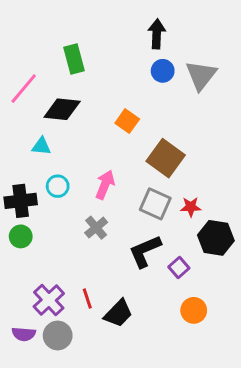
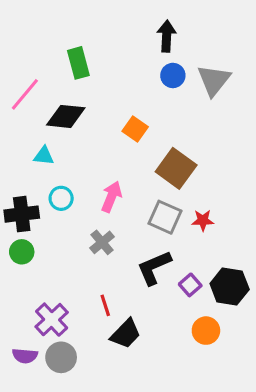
black hexagon: (216, 238) -> (230, 286), moved
red line: (87, 299) -> (105, 305), moved

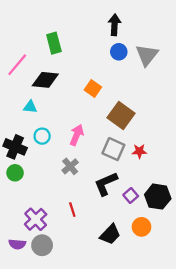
black cross: (22, 214) -> (15, 147), turned 30
black trapezoid: (126, 334) -> (110, 234), moved

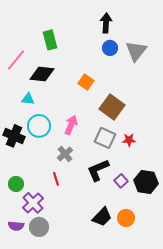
cyan circle: (42, 136) -> (39, 126), size x1.5
green circle: (15, 173) -> (16, 184), moved
red line: (72, 210) -> (56, 179), moved
orange circle: (141, 227) -> (126, 218), moved

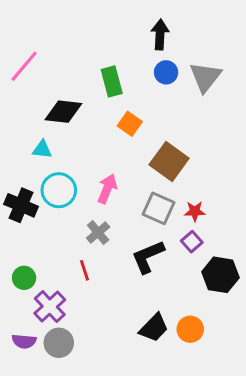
green rectangle: (50, 40) -> (112, 81), moved
pink line: (16, 60) -> (24, 66), moved
purple square: (121, 181) -> (192, 242), moved

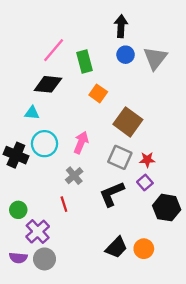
pink line: (24, 66) -> (54, 50), moved

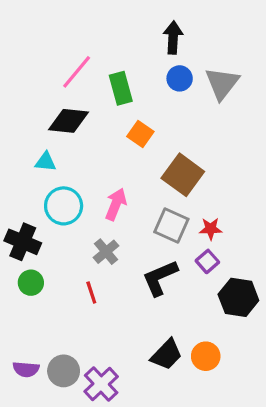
black cross: (16, 155) -> (23, 242), moved
green circle: (18, 210) -> (31, 283), moved
purple cross: (38, 232) -> (101, 384), moved

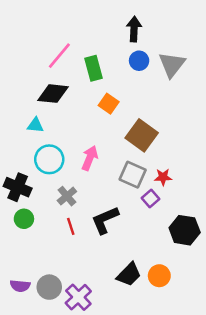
gray cross: (106, 252) -> (67, 196), moved
purple square: (207, 261) -> (150, 199), moved
black L-shape: (160, 278) -> (105, 220), moved

